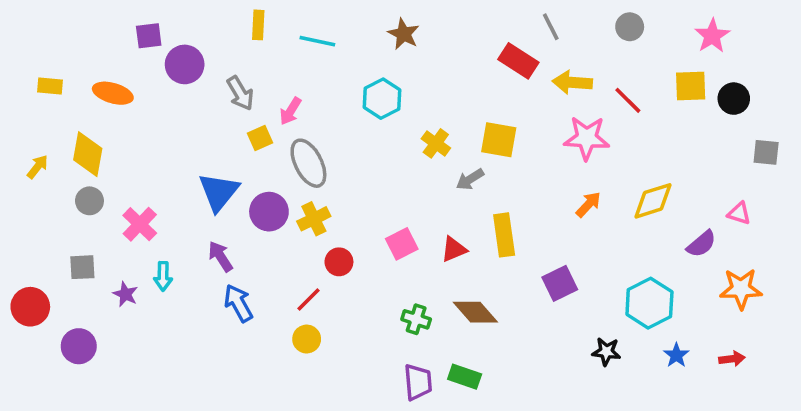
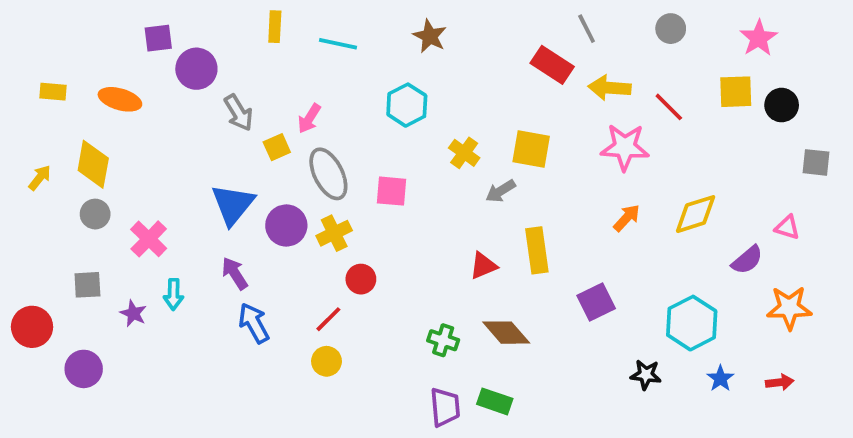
gray arrow: (240, 93) -> (239, 113), moved
pink square: (402, 244) -> (392, 191), moved, turned 32

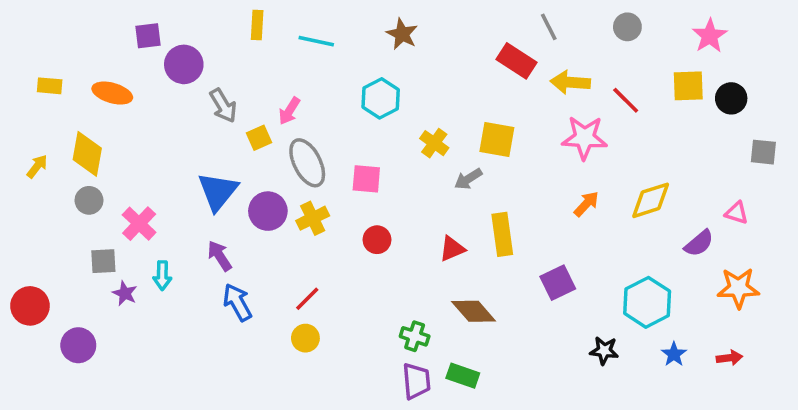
red circle: (361, 279) -> (377, 240), moved
gray square: (87, 285) -> (103, 261), moved
green cross: (443, 340) -> (415, 336), moved

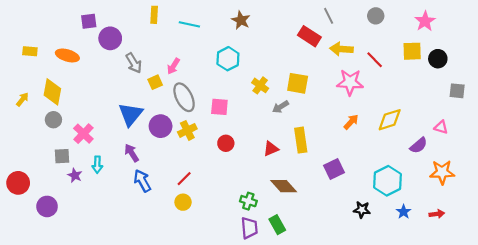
green rectangle: (463, 376) -> (277, 225), turned 42

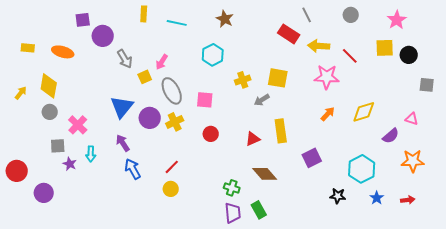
yellow cross: (260, 85) -> (243, 80), turned 35

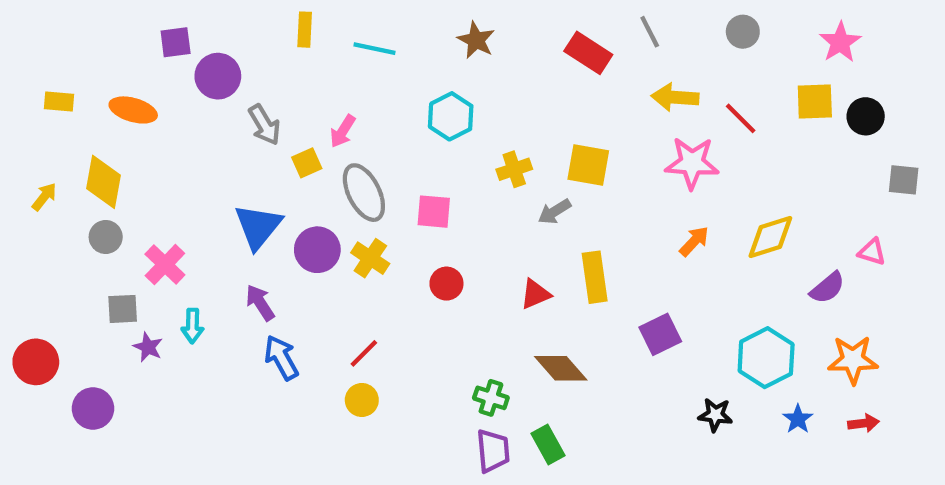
red rectangle: (289, 34) -> (588, 53), moved
yellow cross: (175, 122) -> (370, 258), turned -30
orange star: (413, 161) -> (853, 360), moved

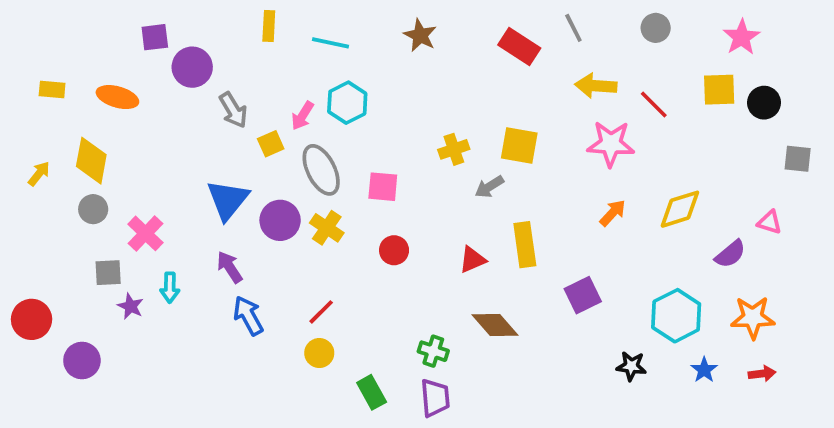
cyan hexagon: (451, 116) -> (347, 103), moved
green rectangle: (548, 444) -> (372, 392), moved

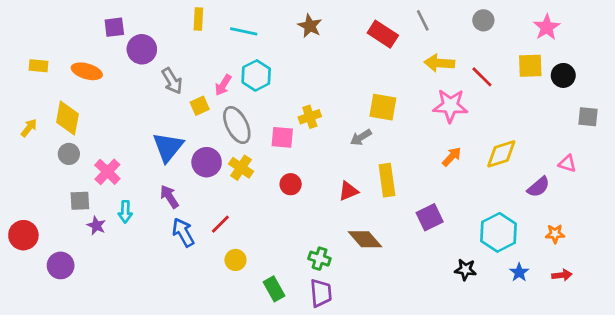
yellow cross: (454, 149) -> (310, 117), moved
red line: (321, 312) -> (220, 224), moved
orange star: (753, 318) -> (555, 234), size x0.6

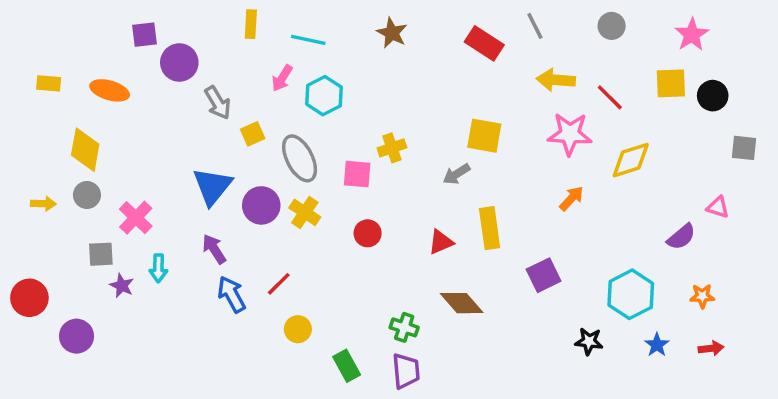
pink arrow: (223, 85) -> (282, 78), moved
yellow arrow: (29, 128) -> (43, 204), moved, turned 54
yellow diamond: (501, 154) -> (631, 160), moved

